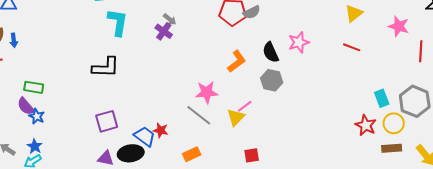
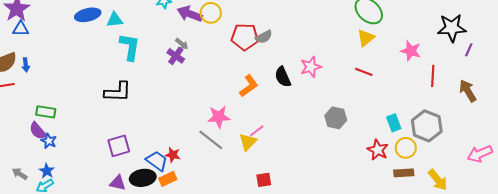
gray hexagon: (272, 80) -> (336, 118), moved
orange rectangle: (192, 154) -> (168, 179), moved

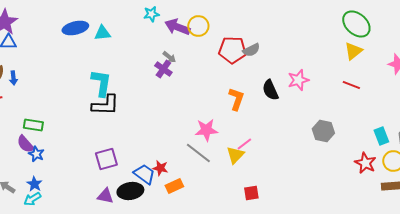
cyan L-shape: (130, 47) -> (101, 83), moved
orange L-shape: (249, 86) -> (236, 99), turned -35
orange rectangle: (168, 179) -> (174, 186), moved

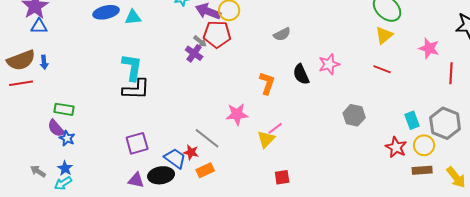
red pentagon: (232, 50) -> (217, 34), moved
gray line: (198, 153) -> (207, 138), moved

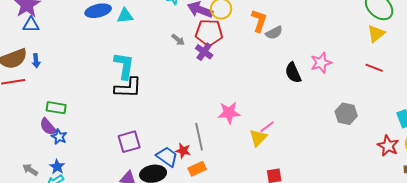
gray arrow: (200, 41) -> (178, 40), moved
purple cross: (194, 53) -> (204, 52), moved
orange L-shape: (267, 83) -> (259, 21), moved
gray line: (207, 138) -> (199, 137), turned 40

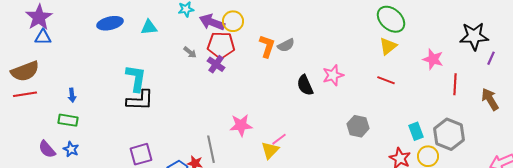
cyan triangle: (125, 16) -> (149, 27), moved
orange L-shape: (259, 21) -> (267, 46), moved
blue arrow: (36, 61) -> (72, 95), moved
purple semicircle: (48, 127) -> (47, 149), moved

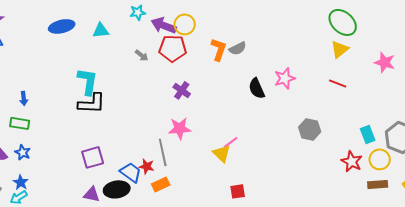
purple cross: (216, 64) -> (182, 90), moved
pink star: (241, 125) -> (180, 128), moved
yellow triangle: (270, 150) -> (222, 153), turned -30

